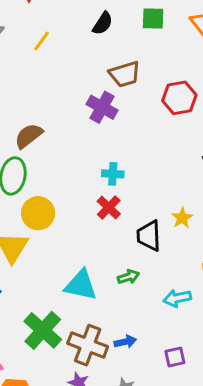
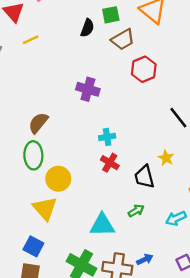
black semicircle: (103, 23) -> (87, 28), moved
yellow line: (41, 41) -> (31, 40), moved, turned 42
brown trapezoid: (125, 74) -> (123, 40), moved

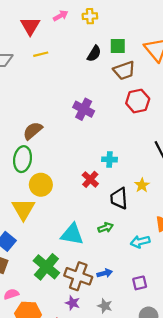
cyan cross: (107, 137) -> (110, 159), moved

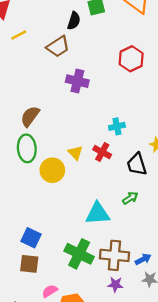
brown trapezoid: (124, 70) -> (58, 47), moved
yellow triangle: (23, 209) -> (75, 153), moved, size x0.6
blue arrow: (105, 273) -> (143, 259), moved

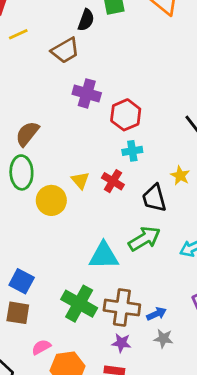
red hexagon: (131, 59) -> (126, 115), moved
green arrow: (130, 198) -> (144, 239), size x1.6

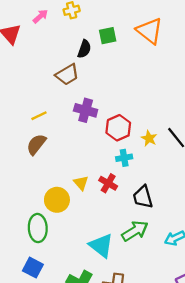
yellow line: (18, 34) -> (39, 116), moved
green ellipse: (21, 172) -> (38, 228), moved
yellow star: (180, 176) -> (149, 138), moved
cyan triangle: (104, 256) -> (101, 245), turned 40

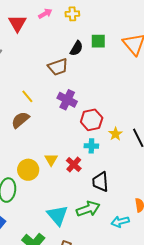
yellow line: (39, 116) -> (27, 96), turned 64

